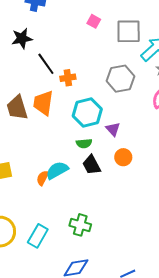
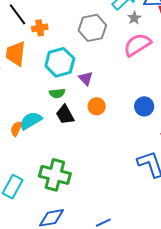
green cross: (80, 225) -> (55, 175), size x1.4

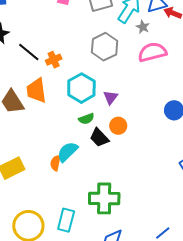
pink semicircle: (137, 45) -> (152, 52), turned 32
purple triangle: (86, 78) -> (110, 97), turned 35
orange circle: (97, 106) -> (118, 126), moved

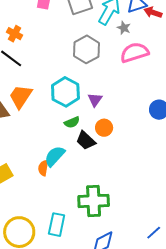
orange cross: (54, 60) -> (15, 34), moved, turned -35
orange trapezoid: (36, 90) -> (21, 96), turned 44

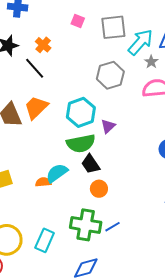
green semicircle: (72, 122) -> (81, 143), size x1.8
orange circle: (104, 128) -> (99, 189), moved
orange semicircle: (43, 168) -> (43, 182), turned 63
blue line: (154, 233) -> (113, 227), moved

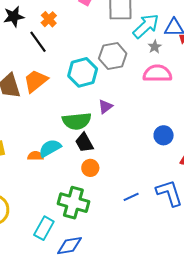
cyan hexagon: (81, 112) -> (83, 72), moved
blue line: (113, 227) -> (131, 197), moved
cyan rectangle: (45, 240) -> (44, 228), moved

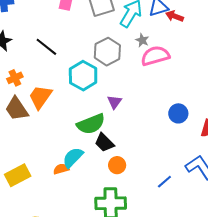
orange cross: (49, 19) -> (15, 78), moved, turned 35
black line: (38, 42) -> (46, 47), moved
gray star: (155, 47) -> (142, 40), moved

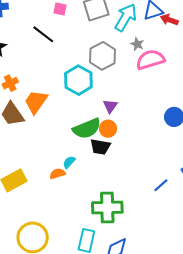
black line: (46, 47) -> (43, 34), moved
black trapezoid: (104, 143) -> (100, 147), turned -35
cyan semicircle: (73, 157) -> (69, 162), size x0.6
orange circle: (117, 165) -> (108, 129), moved

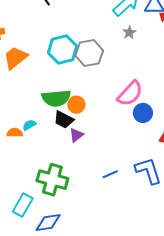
gray hexagon: (102, 56) -> (89, 53), moved
pink semicircle: (150, 60) -> (130, 93), moved, turned 132
purple triangle: (110, 106) -> (76, 135), moved

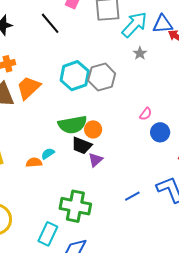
pink semicircle: (130, 93) -> (146, 114), size x0.5

